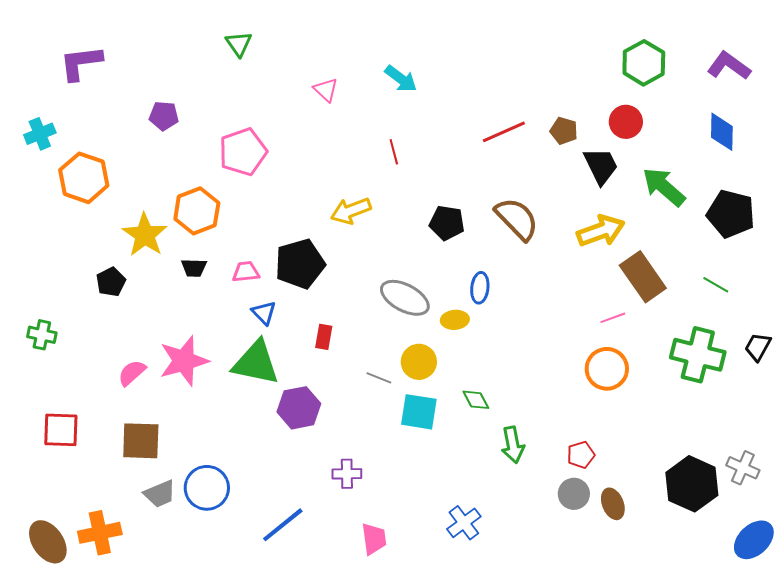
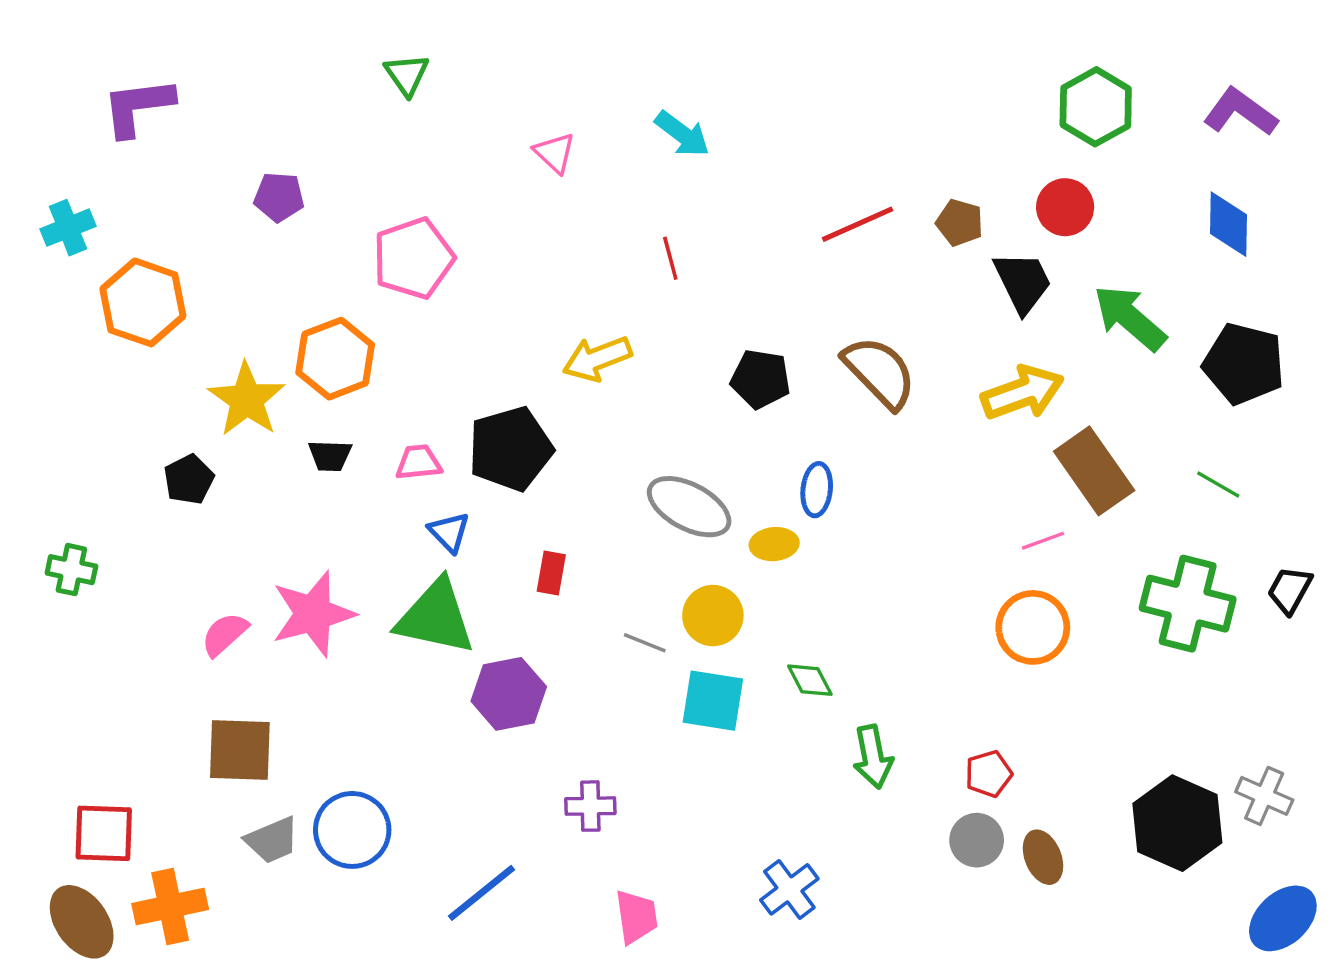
red square: (61, 430) -> (104, 833), moved

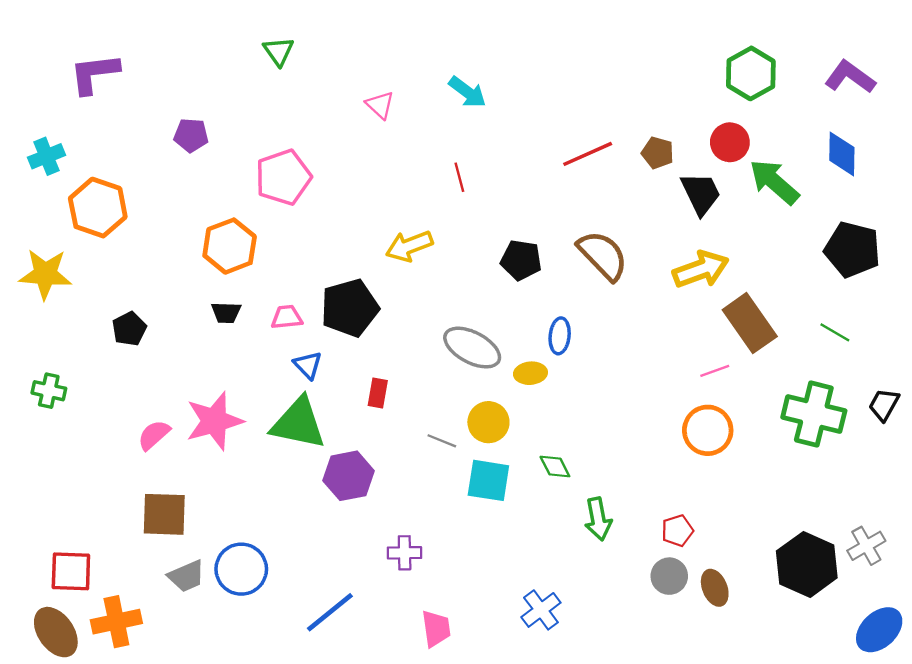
green arrow: (1130, 318) -> (774, 182), moved
yellow star: (247, 399) -> (45, 274), moved, turned -30
gray cross: (1264, 796) -> (866, 546), turned 36

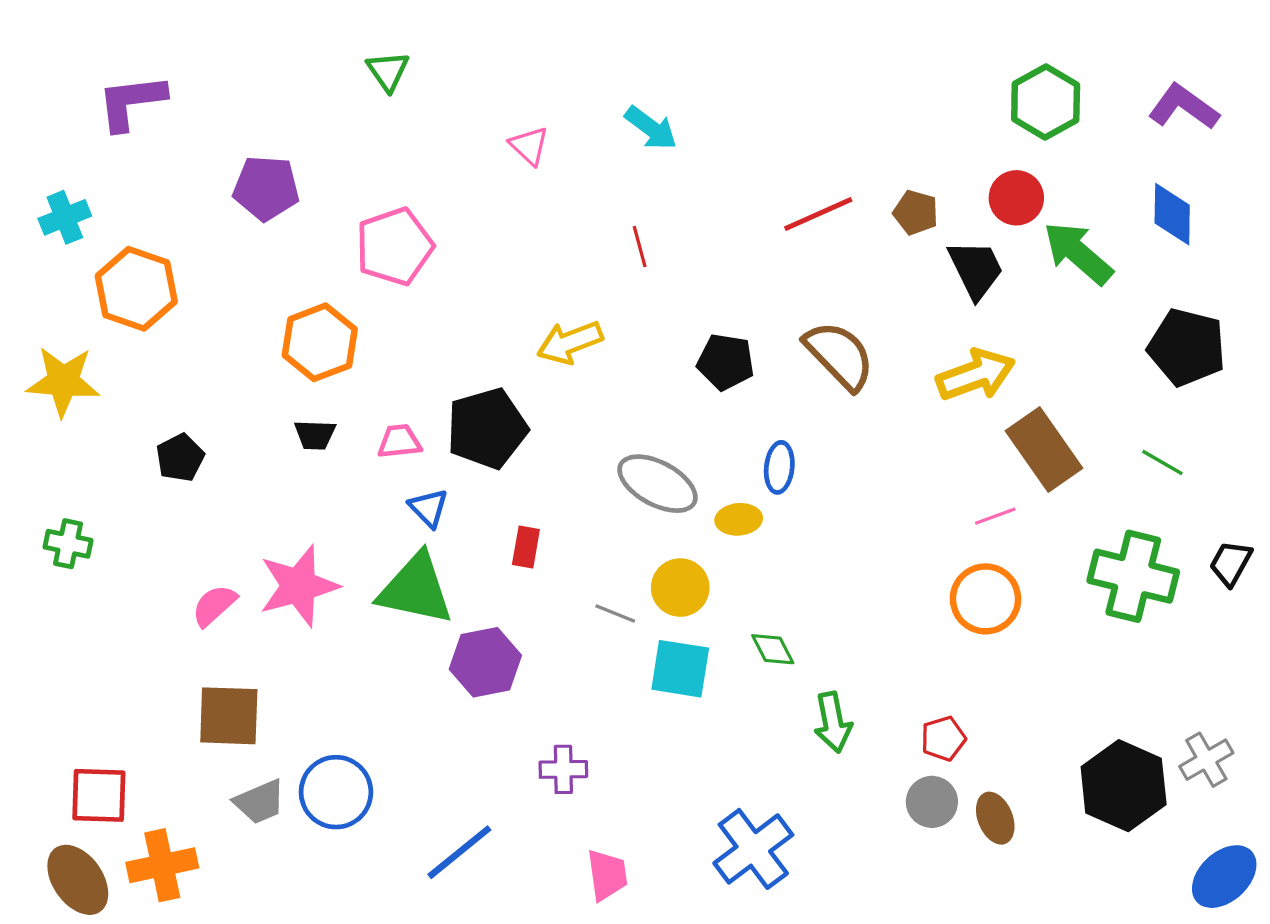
purple pentagon: (191, 135) -> (266, 188), size x1.4
blue cross: (541, 610) -> (753, 849), size x1.4

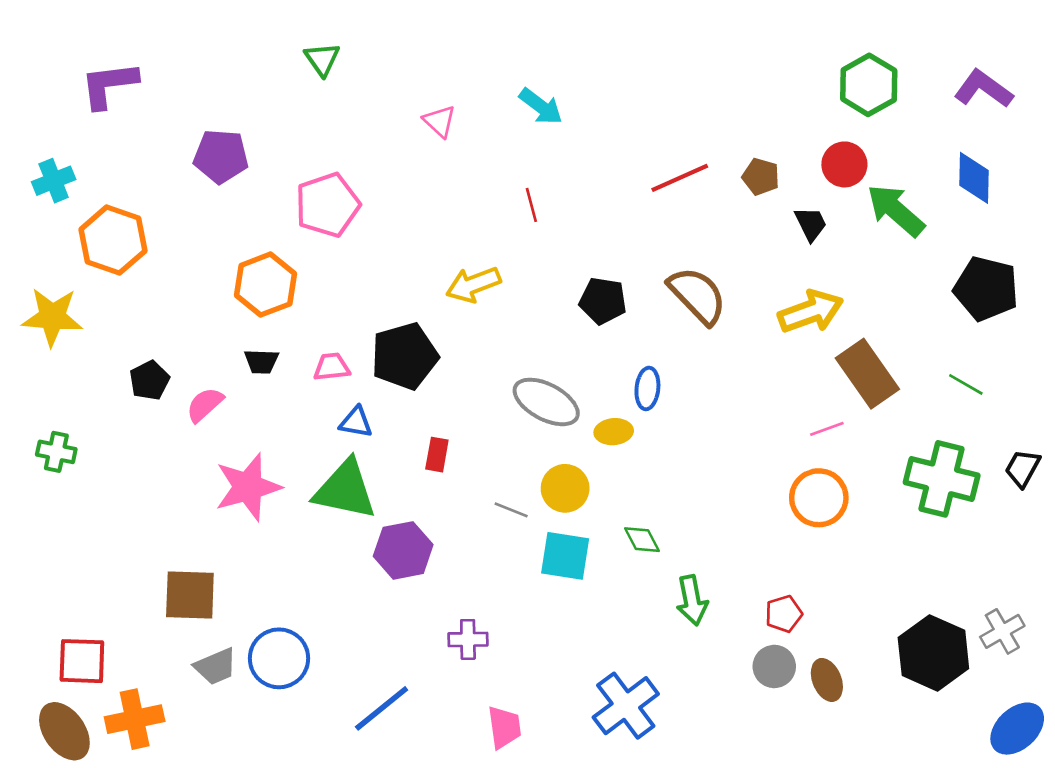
black trapezoid: (976, 269) -> (811, 224), size x0.7
blue triangle: (429, 508) -> (356, 422), turned -36
pink semicircle: (214, 605) -> (205, 405), moved

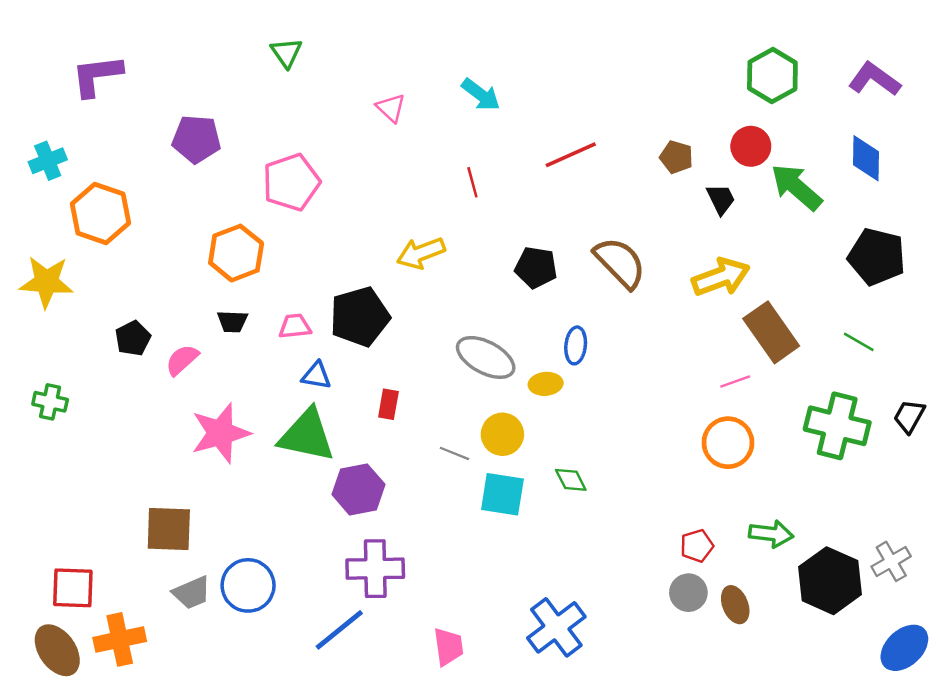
red line: (680, 178) -> (571, 155), moved
green arrow: (692, 600) -> (771, 534), moved, turned -72
purple cross: (468, 639) -> (375, 569), moved, size x1.6

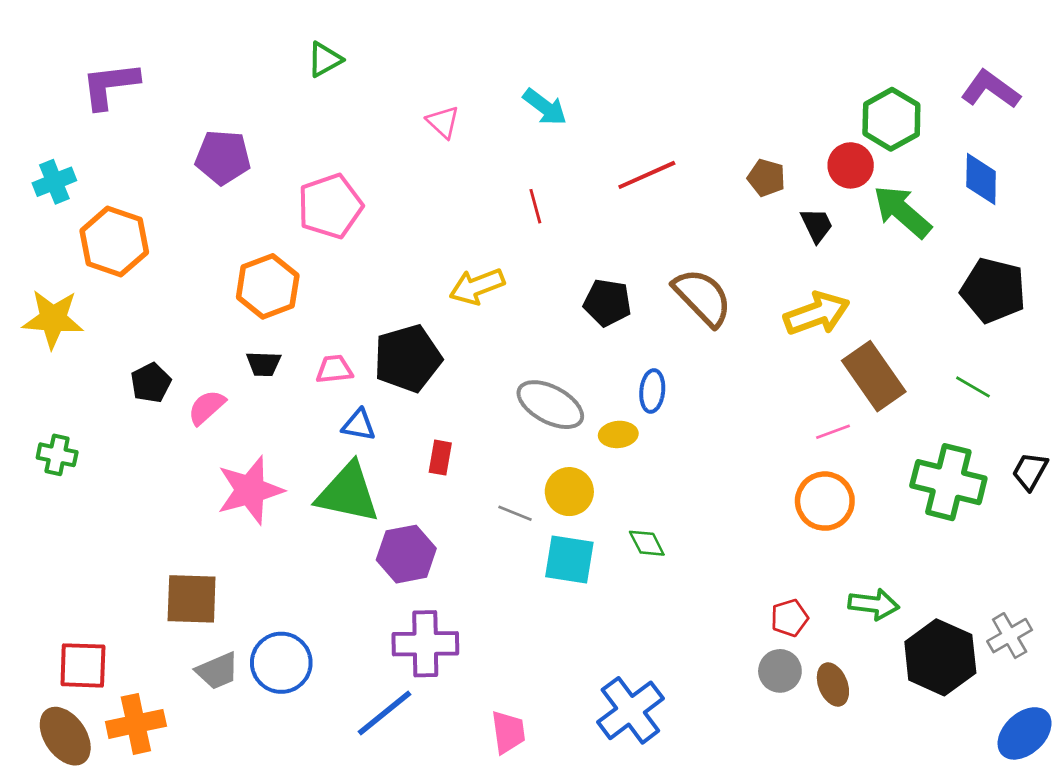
green triangle: (286, 53) -> (325, 59), turned 36
green hexagon: (772, 75) -> (891, 119), moved

